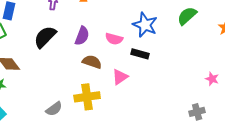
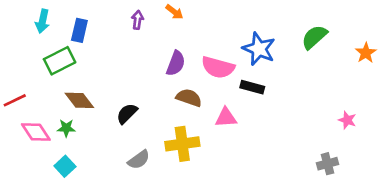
black semicircle: (45, 37) -> (127, 114), moved, size x0.7
pink semicircle: (114, 39) -> (218, 67), size x1.4
pink triangle: (120, 77) -> (226, 117), turned 30

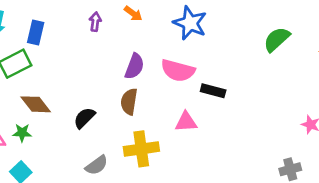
blue star: (259, 49) -> (190, 23), moved
brown semicircle: (189, 98) -> (129, 102), moved, turned -100

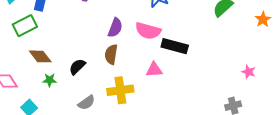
black rectangle: (213, 91) -> (175, 46), size x1.4
green star: (22, 133) -> (50, 80), moved

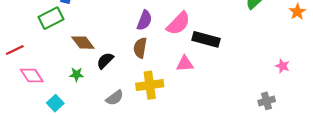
pink semicircle: (148, 31) -> (178, 23), turned -60
brown diamond: (40, 56) -> (83, 43), moved

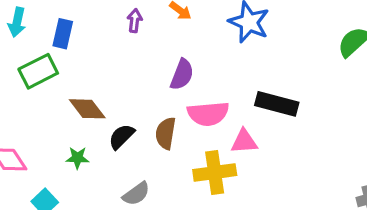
pink semicircle: (178, 23) -> (208, 114), moved, turned 40
brown semicircle: (140, 48) -> (166, 133), moved
yellow cross: (150, 85) -> (215, 173), moved

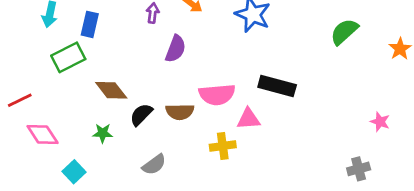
purple semicircle: (182, 74) -> (176, 49), moved
brown semicircle: (166, 133) -> (180, 112), turned -100
yellow cross: (215, 173) -> (223, 146), size x0.7

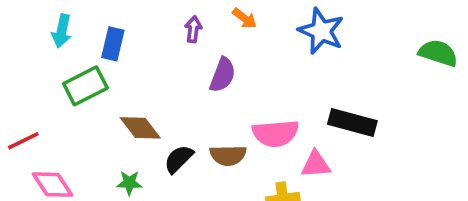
green semicircle: (344, 32) -> (438, 53), turned 60

